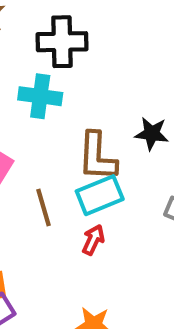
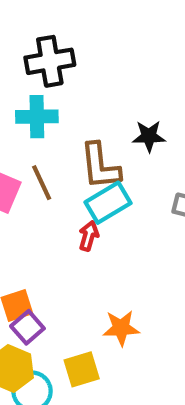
brown line: (43, 207) -> (42, 183), moved
red arrow: (93, 240) -> (89, 236), moved

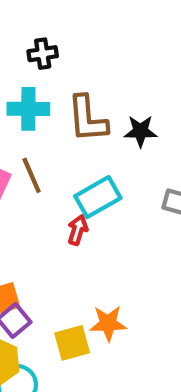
black cross: (50, 61) -> (43, 54), size x0.6
brown L-shape: (100, 166) -> (87, 119), moved
yellow square: (82, 369) -> (72, 343), moved

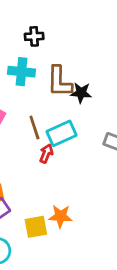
black star: (141, 131) -> (81, 93), moved
brown line: (32, 175) -> (34, 128), moved

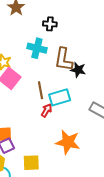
orange star: (60, 216) -> (68, 142), moved, size x1.4

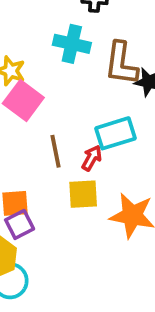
brown line: (41, 90) -> (55, 151), moved
yellow square: (31, 163) -> (83, 194), moved

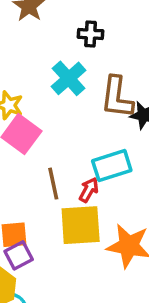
cyan cross: (72, 44) -> (69, 78), turned 36
yellow square: (83, 194) -> (81, 225), size x1.4

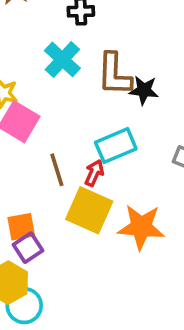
yellow square: (81, 225) -> (89, 210), turned 33

